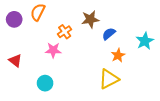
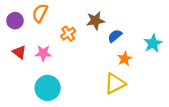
pink star: (53, 50) -> (43, 53), moved
red triangle: (15, 61) -> (19, 52), moved
cyan circle: (45, 83) -> (48, 88), size x1.5

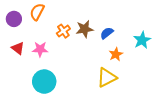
brown star: (95, 21) -> (85, 29), moved

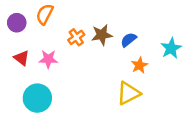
cyan circle: (44, 82) -> (37, 98), moved

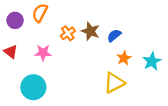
brown star: (102, 35) -> (90, 31), turned 30
cyan star: (171, 48) -> (152, 61), moved
red triangle: (22, 58) -> (11, 52), moved

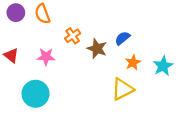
orange semicircle: (40, 13) -> (42, 14), turned -48
purple circle: (15, 20) -> (16, 13), moved
brown star: (90, 31) -> (97, 49), moved

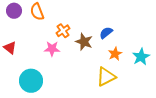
pink star: (46, 57) -> (52, 49), moved

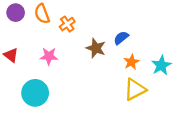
orange cross: (63, 31) -> (67, 24), moved
pink star: (52, 49) -> (49, 56), moved
yellow triangle: (106, 77) -> (135, 89), moved

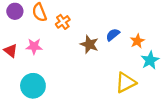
pink star: (49, 56) -> (34, 46), moved
orange star: (131, 62) -> (137, 41), moved

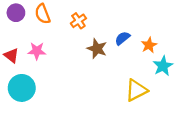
orange cross: (63, 22) -> (78, 21), moved
cyan circle: (33, 86) -> (22, 88), moved

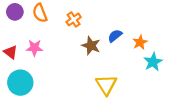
yellow triangle: (136, 90) -> (106, 85), moved, turned -35

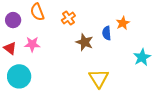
purple circle: (15, 12) -> (13, 20), moved
blue semicircle: (115, 36) -> (107, 33), turned -56
orange star: (140, 42) -> (123, 23), moved

